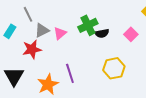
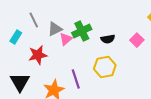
green cross: (88, 25) -> (82, 31), moved
gray triangle: (42, 30) -> (55, 29), moved
yellow hexagon: (114, 68) -> (105, 67), moved

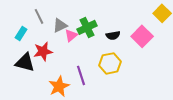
pink square: (137, 40) -> (142, 36), size x1.5
black triangle: (20, 82) -> (25, 62), moved, turned -45

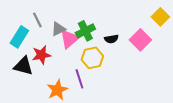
cyan rectangle: (21, 33) -> (19, 37), size x1.5
pink triangle: (71, 35) -> (69, 39), size x1.5
yellow hexagon: (110, 63) -> (92, 58), moved

